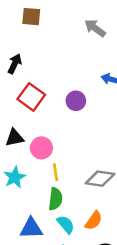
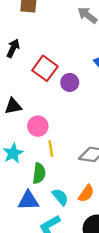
red square: (31, 97) -> (45, 68), moved
black triangle: (15, 138) -> (13, 106), moved
green semicircle: (55, 199) -> (39, 173), moved

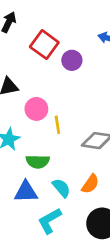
yellow line: (51, 149) -> (57, 125), moved
green semicircle: (39, 173) -> (38, 162), turned 84

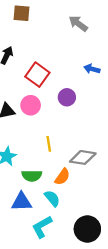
purple circle: (72, 60) -> (67, 97), moved
pink circle: (36, 109) -> (31, 105), moved
orange semicircle: (90, 184) -> (62, 177), moved

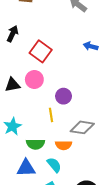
purple circle: (67, 97) -> (64, 96), moved
orange semicircle: (62, 177) -> (64, 145), turned 56

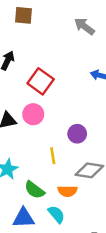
purple circle: (64, 96) -> (77, 134), moved
green semicircle: (35, 144) -> (34, 190), turned 36

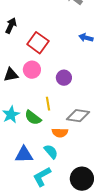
purple circle: (77, 134) -> (64, 78), moved
green semicircle: (34, 190) -> (33, 118), moved

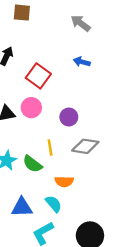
blue arrow: (86, 38) -> (82, 62), moved
gray diamond: (78, 116) -> (85, 146), moved

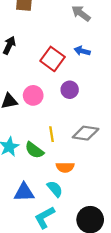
red square: (38, 76) -> (53, 59), moved
purple circle: (69, 117) -> (70, 90), moved

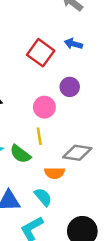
purple circle: (70, 90) -> (70, 87), moved
pink circle: (33, 95) -> (44, 107), moved
gray diamond: (86, 133) -> (77, 153), moved

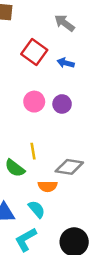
red square: (41, 53) -> (34, 52), moved
pink circle: (44, 107) -> (34, 102), moved

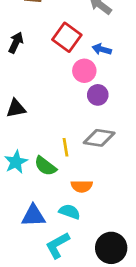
pink circle: (34, 102) -> (84, 71), moved
gray diamond: (69, 167) -> (99, 138), moved
cyan semicircle: (37, 209) -> (70, 212), turned -30

